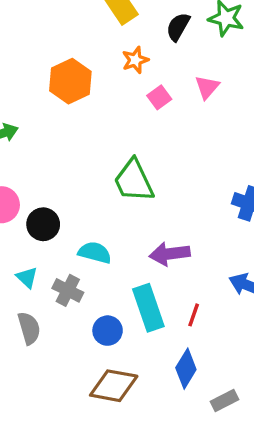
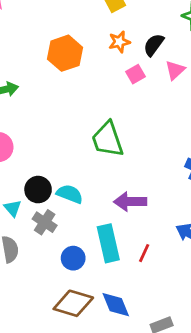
black semicircle: (178, 27) -> (154, 45), moved
black circle: (43, 224) -> (38, 190), moved
blue diamond: (186, 369) -> (116, 305), moved, turned -60

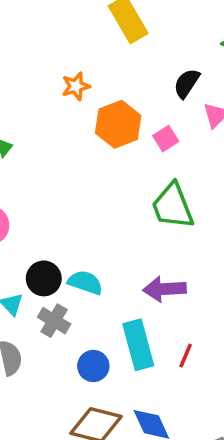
orange star: (119, 42) -> (76, 86), moved
orange hexagon: (65, 53) -> (118, 124), moved
pink square: (135, 74) -> (166, 139), moved
green trapezoid: (108, 139) -> (173, 206), moved

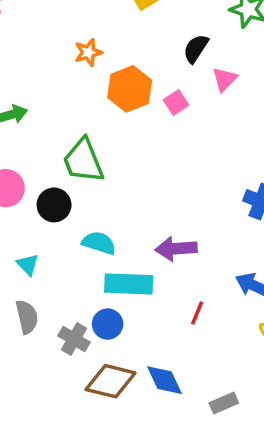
green trapezoid: (173, 206) -> (83, 161), moved
black circle: (44, 278) -> (54, 205), moved
gray cross: (54, 321) -> (74, 339), moved
cyan rectangle: (138, 345) -> (129, 284), moved, turned -72

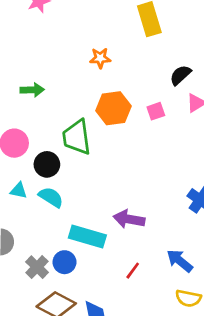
orange hexagon: (130, 89) -> (113, 108), moved
cyan semicircle: (99, 243) -> (51, 197), moved
cyan triangle: (28, 265) -> (19, 191), moved, turned -48

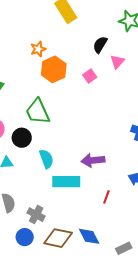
orange hexagon: (113, 108) -> (54, 69), moved
cyan semicircle: (51, 197) -> (46, 159), moved, turned 54
blue circle: (64, 262) -> (25, 237), moved

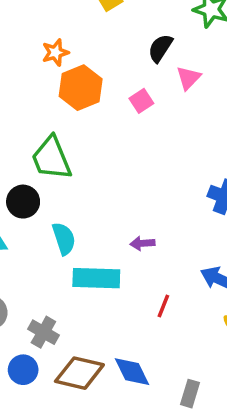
purple arrow: (93, 160) -> (142, 243), size x0.6
gray rectangle: (124, 248) -> (190, 394), turned -49

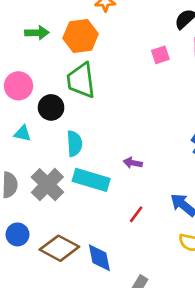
orange hexagon: (81, 88) -> (81, 36), moved
gray cross: (43, 332) -> (47, 185), moved, size x1.4

